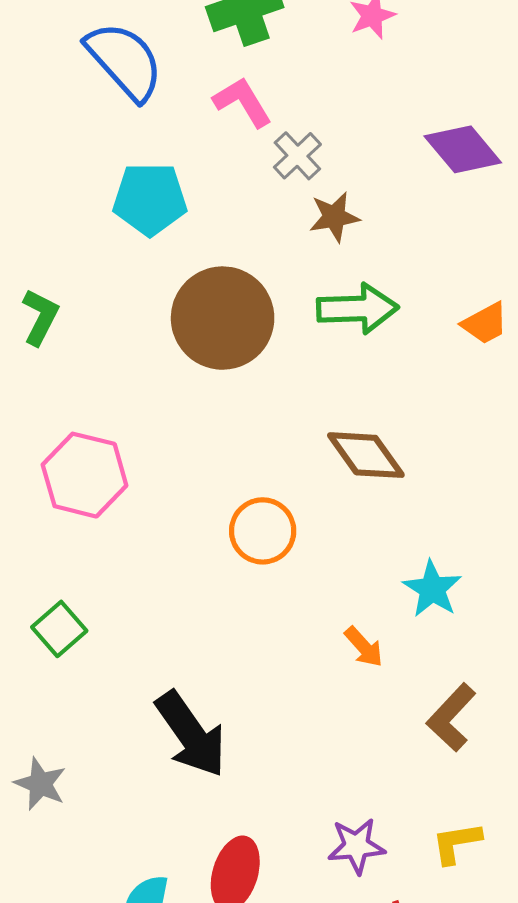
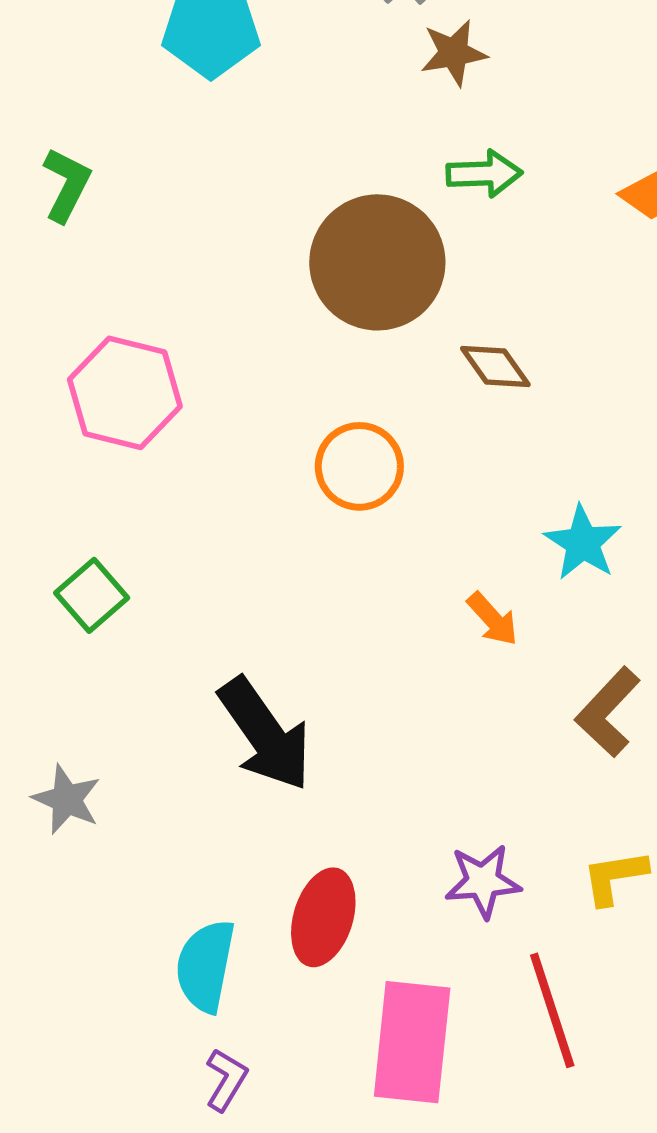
green arrow: (357, 309) -> (484, 174), size x0.7
brown circle: (223, 318) -> (377, 262), moved
brown diamond: (366, 455) -> (495, 367), size x0.7

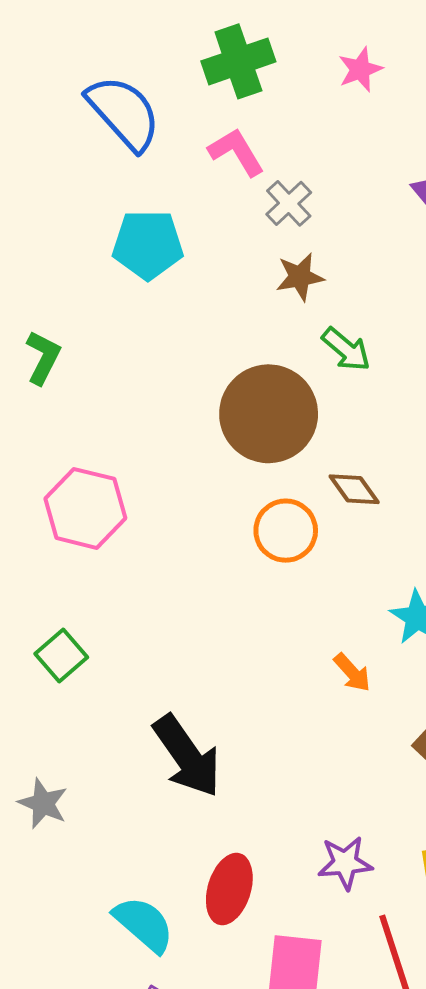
brown star: (454, 53) -> (300, 277), moved
green arrow: (484, 174) -> (346, 349), turned 42
orange circle: (359, 466) -> (286, 531), moved
cyan semicircle: (205, 966) -> (144, 924), turned 120

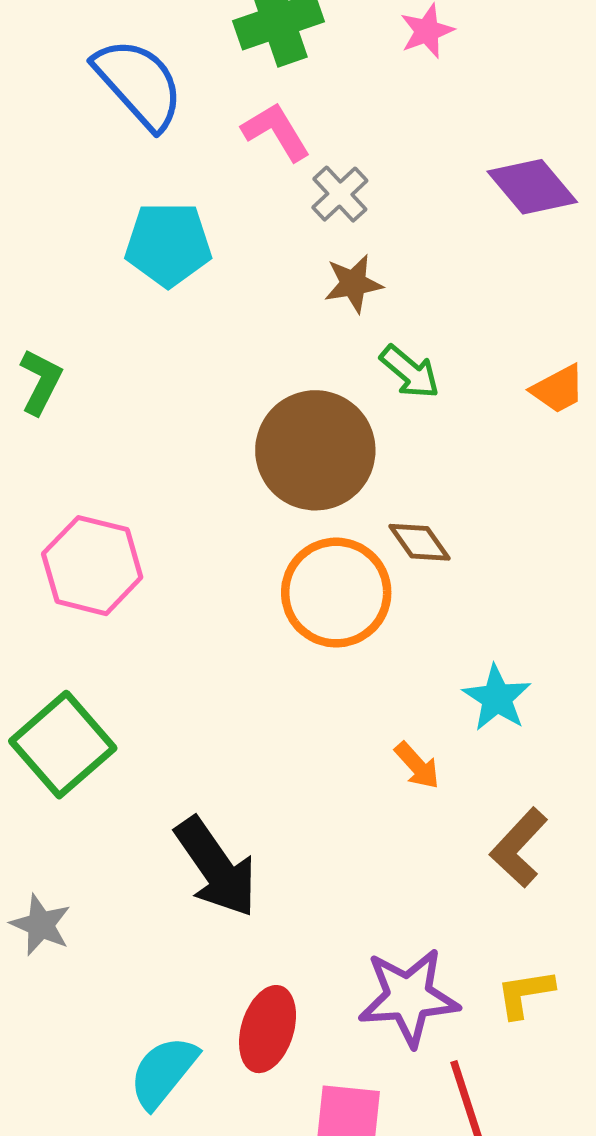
orange circle: (286, 531) -> (336, 593), size x1.4
green square: (61, 655) -> (63, 745), size x1.6
purple star: (345, 863) -> (409, 997), size x1.5
cyan semicircle: (144, 924) -> (163, 1072), turned -92

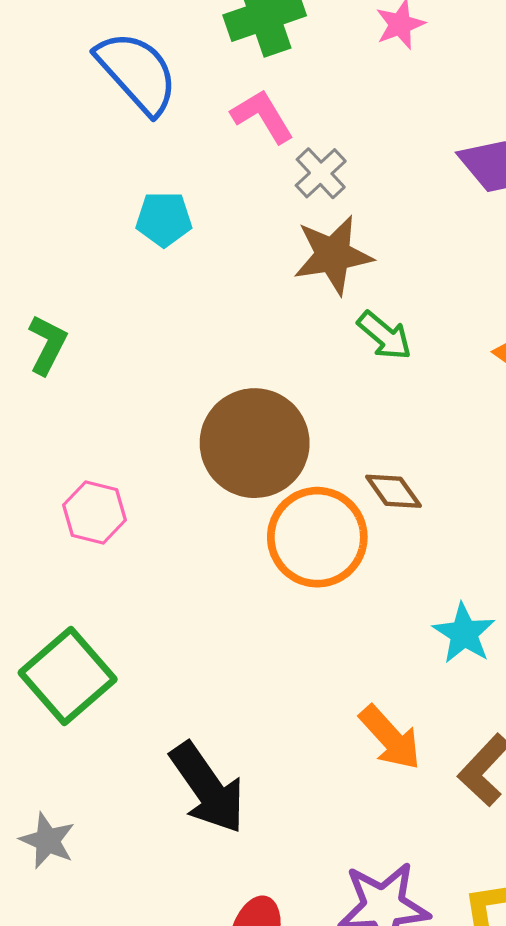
cyan pentagon: (168, 244) -> (164, 219), size x0.7
brown star: (353, 284) -> (333, 255), size x1.5
brown circle: (315, 450) -> (255, 443), moved
pink hexagon: (92, 566) -> (94, 513), size x0.7
orange arrow: (417, 765) -> (390, 738), moved, size x1.5

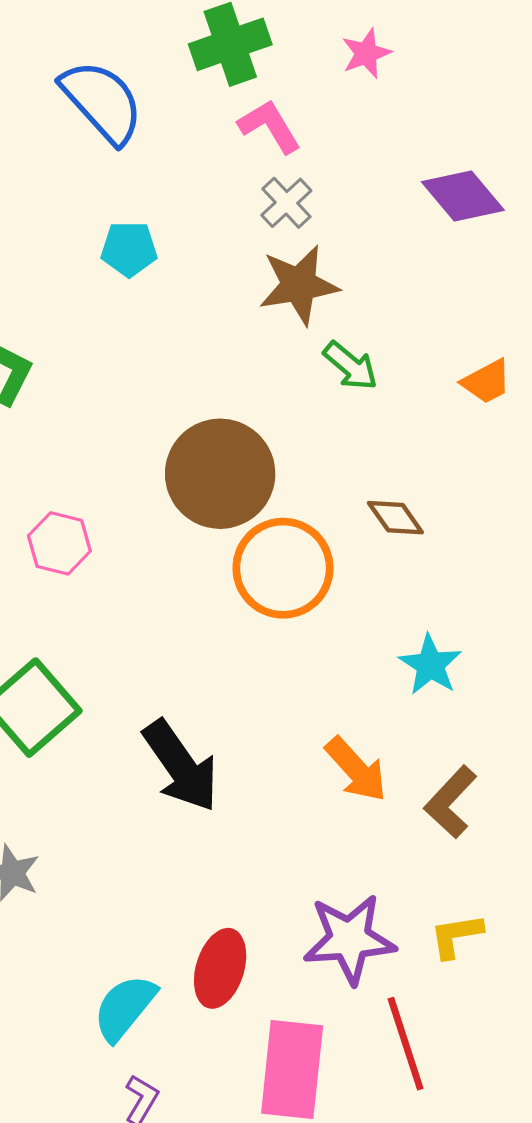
pink L-shape: (262, 116) -> (270, 126), moved
brown diamond: (393, 491) -> (395, 518), moved
black arrow: (208, 788) -> (181, 766), moved

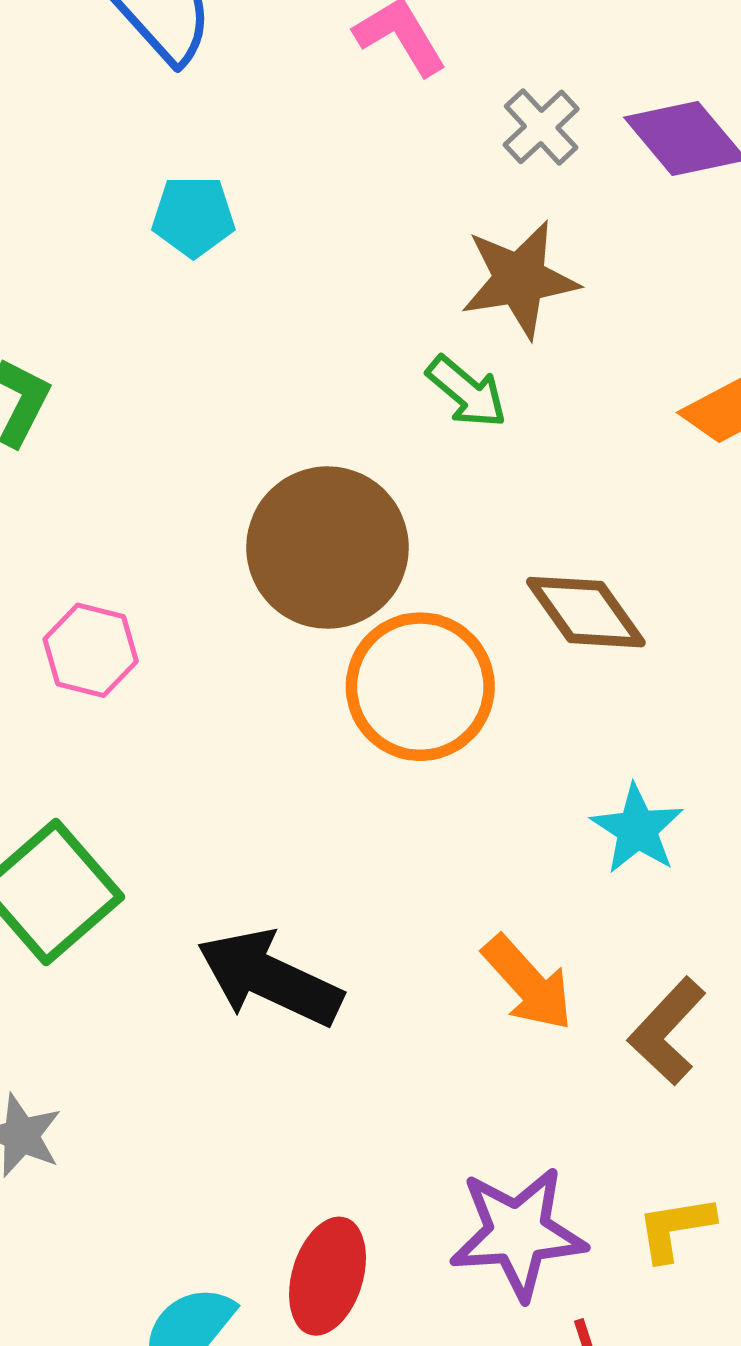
gray cross: (286, 203) -> (541, 127), moved
brown star: (299, 285) -> (520, 279), moved
green arrow: (350, 366) -> (467, 392), moved
brown diamond: (395, 518) -> (586, 612), size x1.4
black arrow: (181, 766) -> (270, 978), turned 150

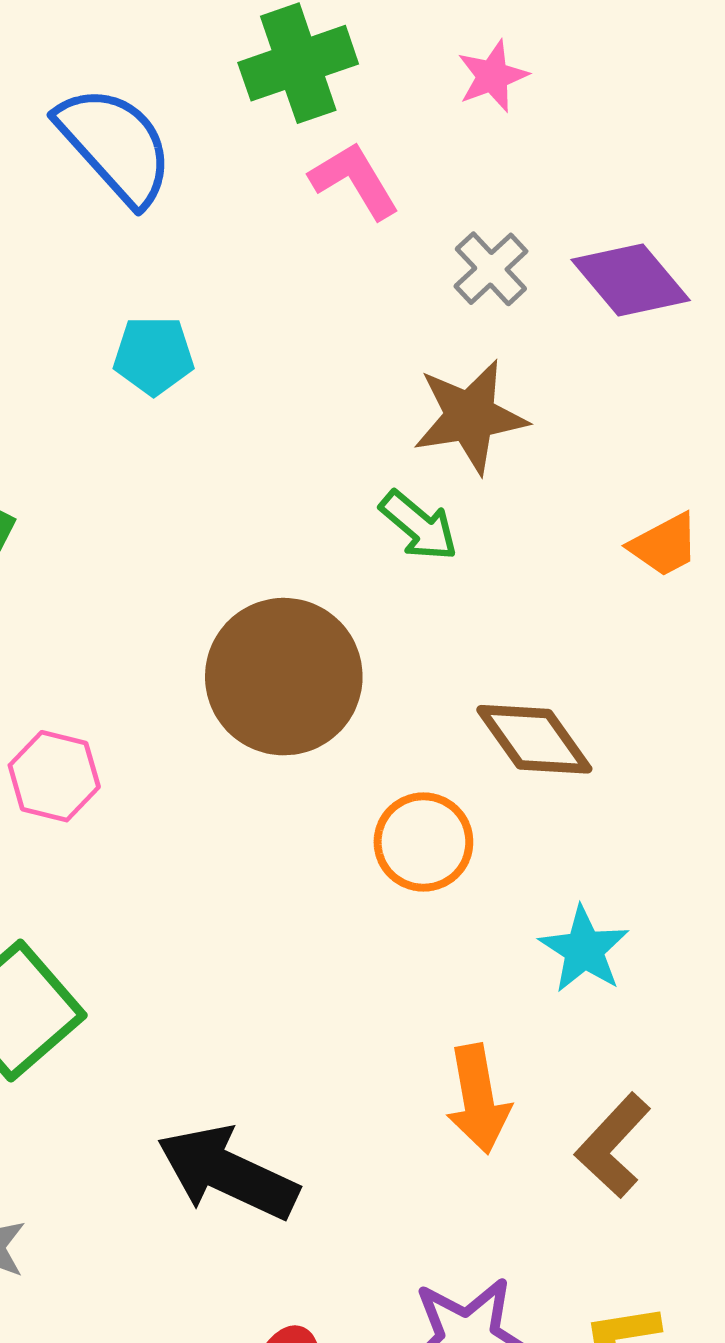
orange circle: (420, 687) -> (423, 842), moved, size x0.7
black arrow: (270, 978) -> (228, 1173), moved
orange arrow: (528, 983) -> (478, 1099), turned 32

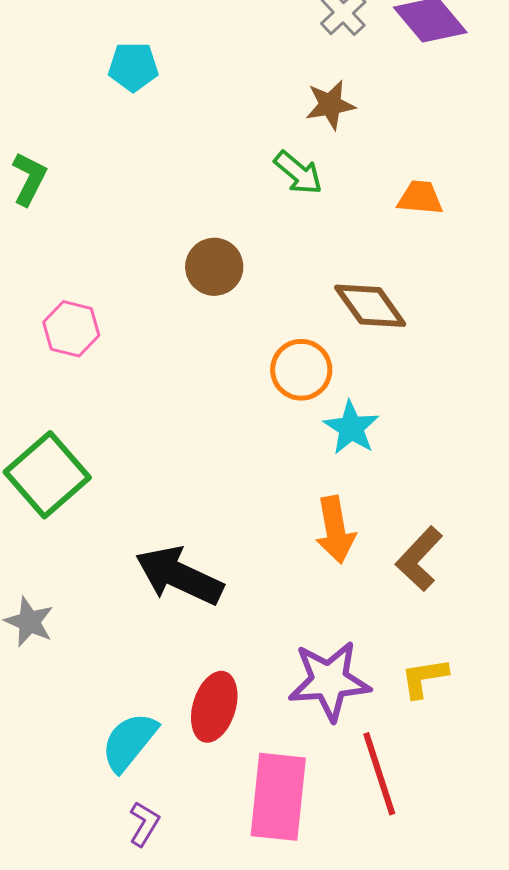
brown star: (470, 416) -> (330, 105), size x0.7
orange trapezoid: (664, 545) -> (420, 198), moved, turned -147
brown circle: (284, 677) -> (214, 267), size x0.6
cyan star: (584, 950) -> (351, 428), moved

